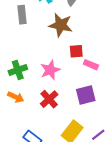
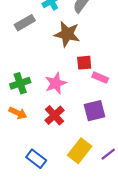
gray rectangle: (22, 15) -> (25, 23), turned 66

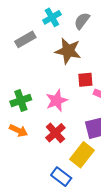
yellow rectangle: (80, 151) -> (82, 155), moved
blue rectangle: (36, 159) -> (61, 177), moved

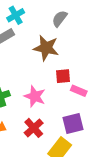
cyan cross: (52, 17) -> (16, 15), moved
pink star: (57, 100) -> (35, 96), turned -30

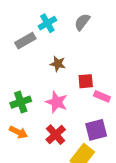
cyan cross: (16, 15) -> (47, 23), moved
brown star: (46, 48) -> (58, 64), moved, size x0.6

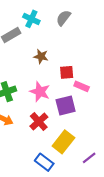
cyan cross: (47, 23) -> (31, 19), turned -35
purple square: (96, 130) -> (66, 106), moved

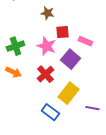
red square: (67, 72) -> (62, 32), moved
purple square: (66, 106) -> (70, 59), turned -36
purple line: (89, 158) -> (92, 108), turned 48

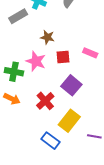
pink rectangle: (85, 41) -> (90, 53), moved
green cross: (15, 46) -> (14, 72), turned 30
pink star: (46, 46) -> (36, 61), moved

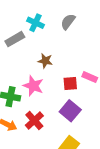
red square: (63, 57) -> (70, 84), moved
red cross: (45, 101) -> (34, 120), moved

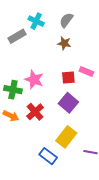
brown star: (45, 61) -> (64, 43), moved

